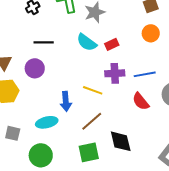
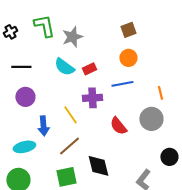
purple circle: (35, 68) -> (25, 97), moved
blue line: (145, 74) -> (122, 84), moved
yellow line: (93, 90) -> (70, 115), turned 36

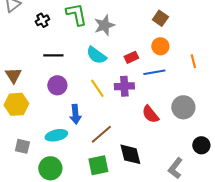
brown square: (128, 30) -> (160, 18), turned -35
red rectangle: (89, 69) -> (131, 57), moved
orange line: (160, 93) -> (193, 61), moved
yellow line: (70, 115) -> (97, 88), moved

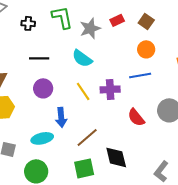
black cross: (42, 20) -> (28, 23), turned 32
red rectangle: (131, 57) -> (117, 20), moved

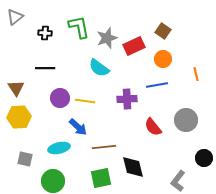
red rectangle: (117, 20) -> (134, 46), moved, size x1.5
black line: (39, 58) -> (45, 68), moved
yellow line: (83, 91) -> (85, 101), moved, turned -48
blue arrow: (61, 117) -> (78, 127), turned -42
brown line: (87, 137) -> (104, 147), turned 35

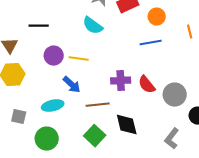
purple cross: (127, 99) -> (121, 81), moved
gray circle: (186, 120) -> (175, 95), moved
green square: (101, 178) -> (95, 136), turned -35

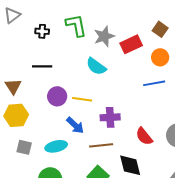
purple cross: (121, 81) -> (110, 117), moved
red semicircle: (147, 85) -> (144, 136), moved
gray square: (19, 117) -> (24, 147), moved

